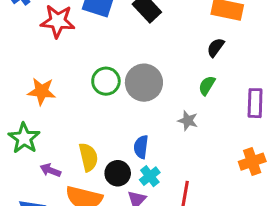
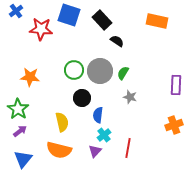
black semicircle: (216, 48) -> (117, 41), moved, turned 88
green semicircle: (207, 86) -> (123, 73), moved
purple arrow: (50, 170) -> (20, 131), moved, turned 120
black circle: (118, 173) -> (82, 98), moved

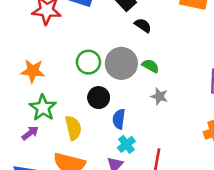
green semicircle: (123, 73) -> (150, 66), turned 88
green star: (18, 109) -> (43, 108), moved
purple arrow: (20, 131) -> (30, 133), moved

